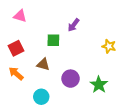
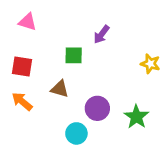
red square: (16, 48) -> (22, 66), turned 35
cyan circle: (41, 97) -> (76, 133), moved

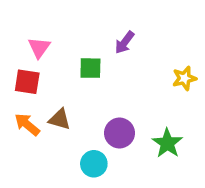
pink triangle: (28, 22) -> (39, 48), moved, turned 48
yellow star: (150, 64) -> (184, 78), turned -30
brown triangle: (60, 89) -> (60, 119), moved

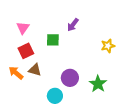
red square: (27, 82) -> (26, 51), moved, turned -35

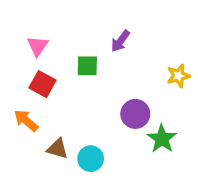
red square: (26, 51) -> (43, 84), turned -35
brown triangle: (35, 70) -> (57, 149), moved
purple circle: (70, 78) -> (135, 114), moved

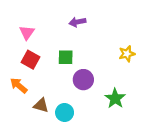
purple arrow: (120, 41) -> (77, 22), moved, turned 42
green square: (87, 66) -> (66, 57), moved
purple circle: (135, 114) -> (83, 80), moved

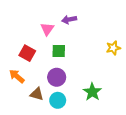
pink triangle: (27, 33) -> (47, 29), moved
purple circle: (83, 80) -> (57, 77), moved
green star: (115, 98) -> (92, 92), moved

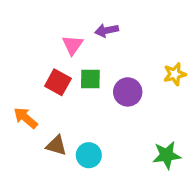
red square: (27, 53) -> (58, 82), moved
purple circle: (57, 77) -> (128, 92), moved
green star: (92, 92) -> (167, 155), moved, turned 30

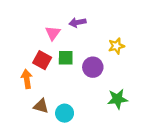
yellow star: (175, 74) -> (116, 46), moved
orange arrow: (26, 118) -> (27, 79), moved, turned 42
green star: (167, 155) -> (118, 99), moved

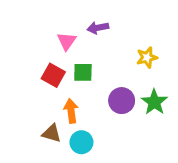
purple circle: (93, 67) -> (122, 101), moved
orange arrow: (27, 79) -> (71, 111), moved
green star: (118, 99) -> (154, 102), moved, turned -30

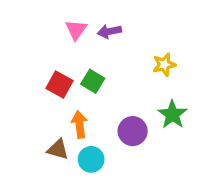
pink triangle: (67, 41) -> (76, 30), moved
green square: (83, 72) -> (93, 81), turned 30
purple circle: (122, 101) -> (133, 131), moved

